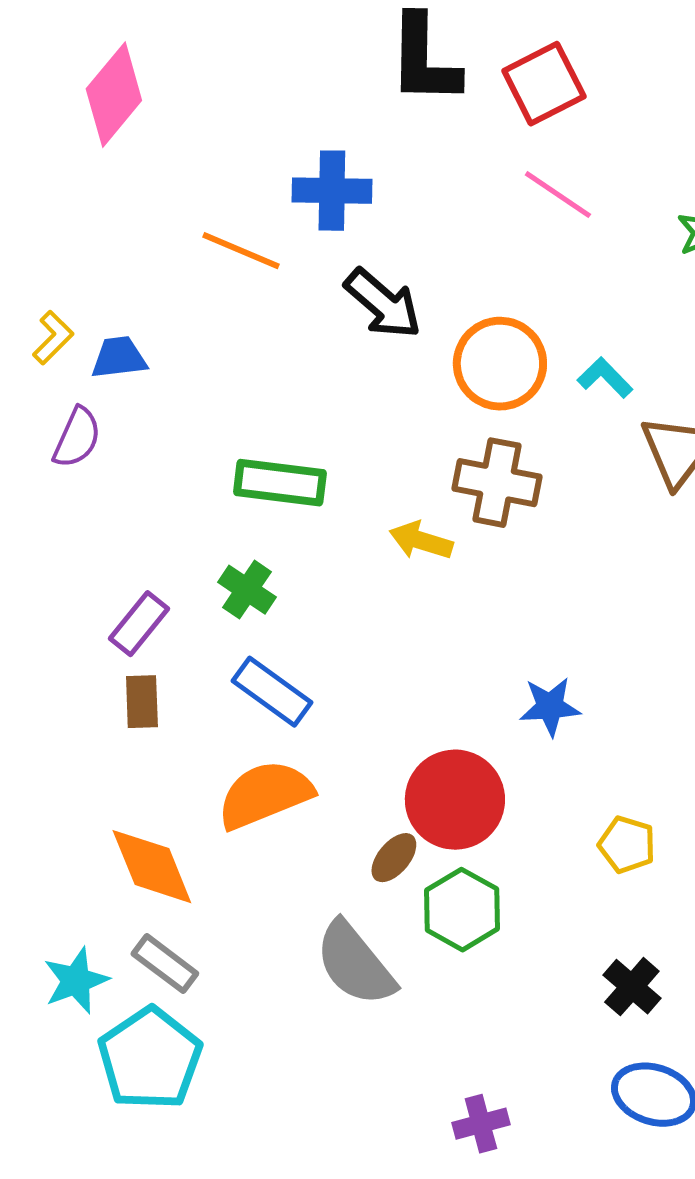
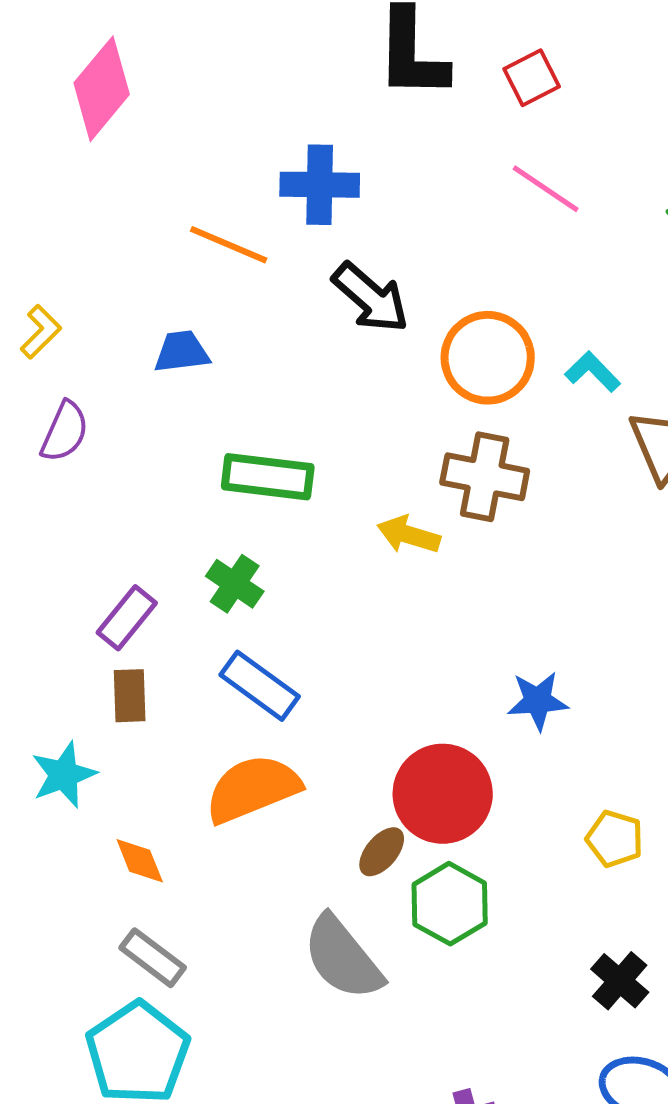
red square: (544, 84) -> (532, 78), size x0.7
blue trapezoid: (119, 358) -> (182, 352), moved
orange diamond: (152, 867) -> (140, 861), size x0.6
cyan star: (76, 981) -> (64, 775), moved

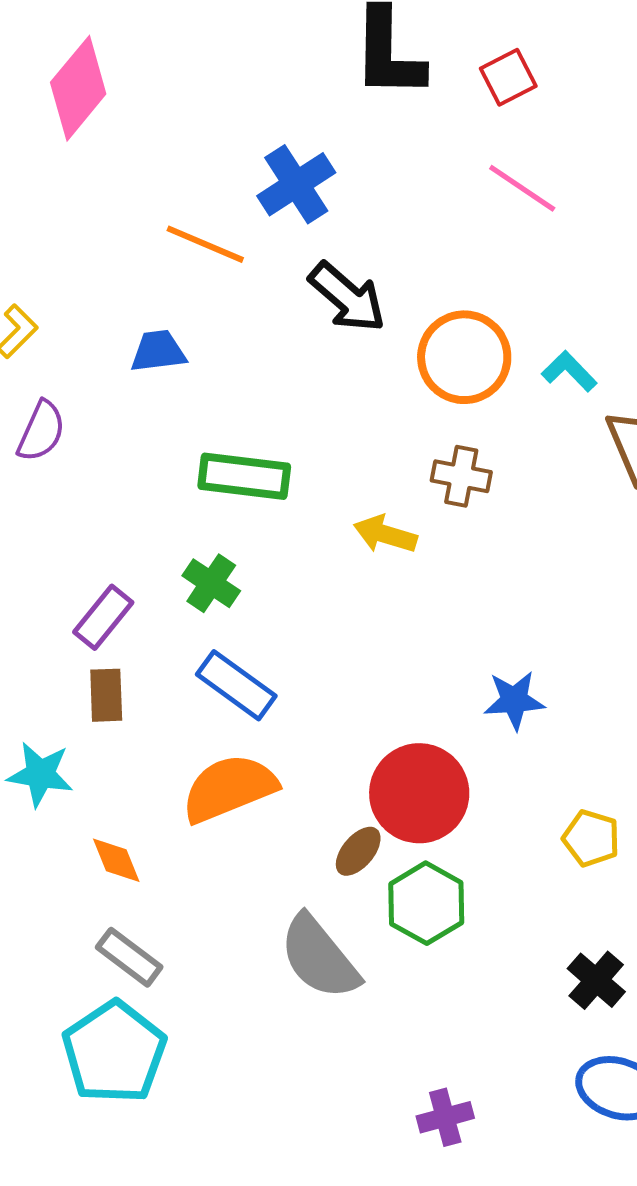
blue cross: (320, 185) -> (296, 184), turned -34
brown cross: (485, 477) -> (461, 476), size x0.7
cyan star: (64, 775) -> (40, 774), turned 30

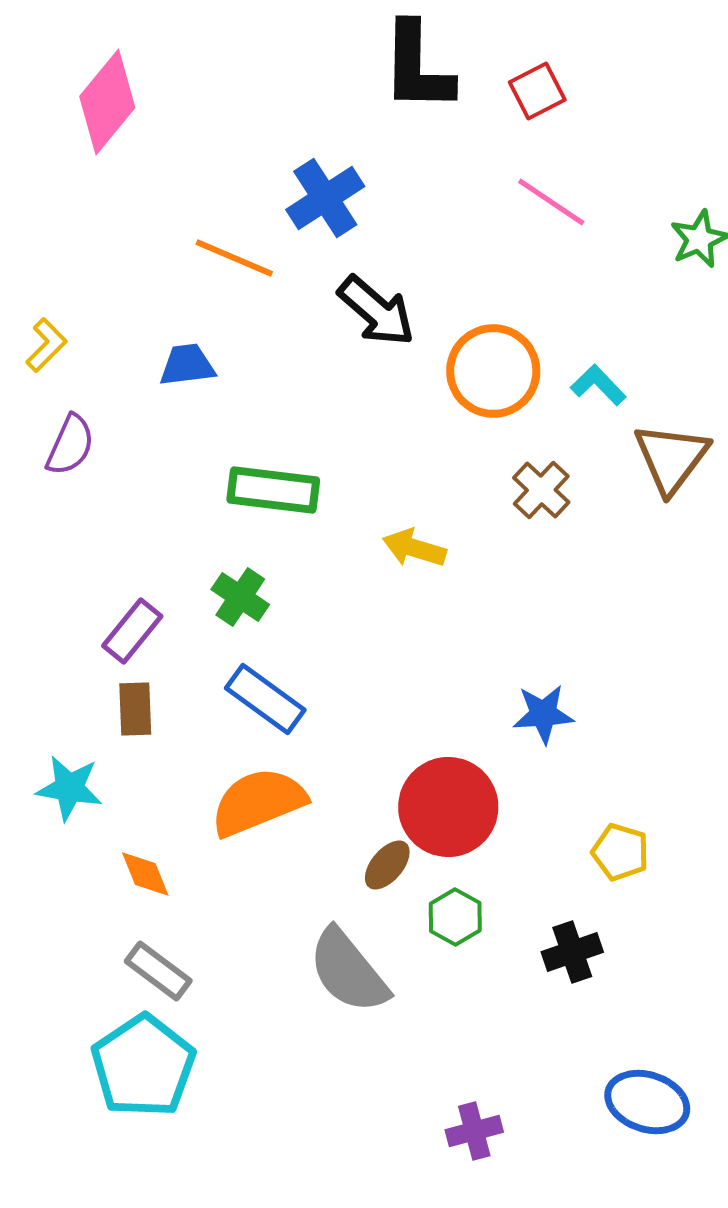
brown cross: (461, 476) -> (541, 490), moved, turned 32
green hexagon: (426, 903) -> (455, 917), size x0.7
black cross: (596, 980) -> (572, 952), moved, turned 30

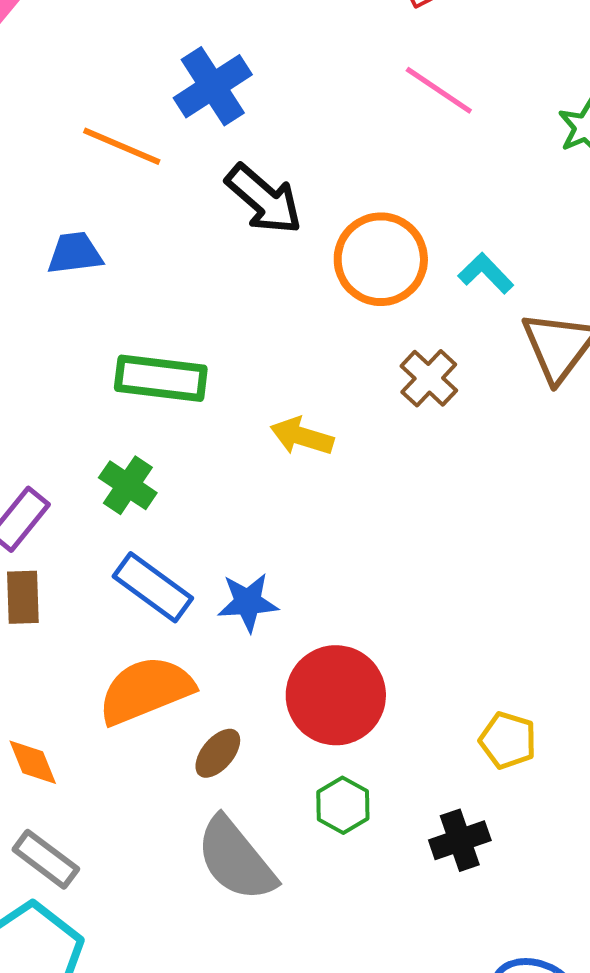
blue star: (543, 714) -> (248, 602), moved
brown ellipse: (387, 865) -> (218, 753), moved

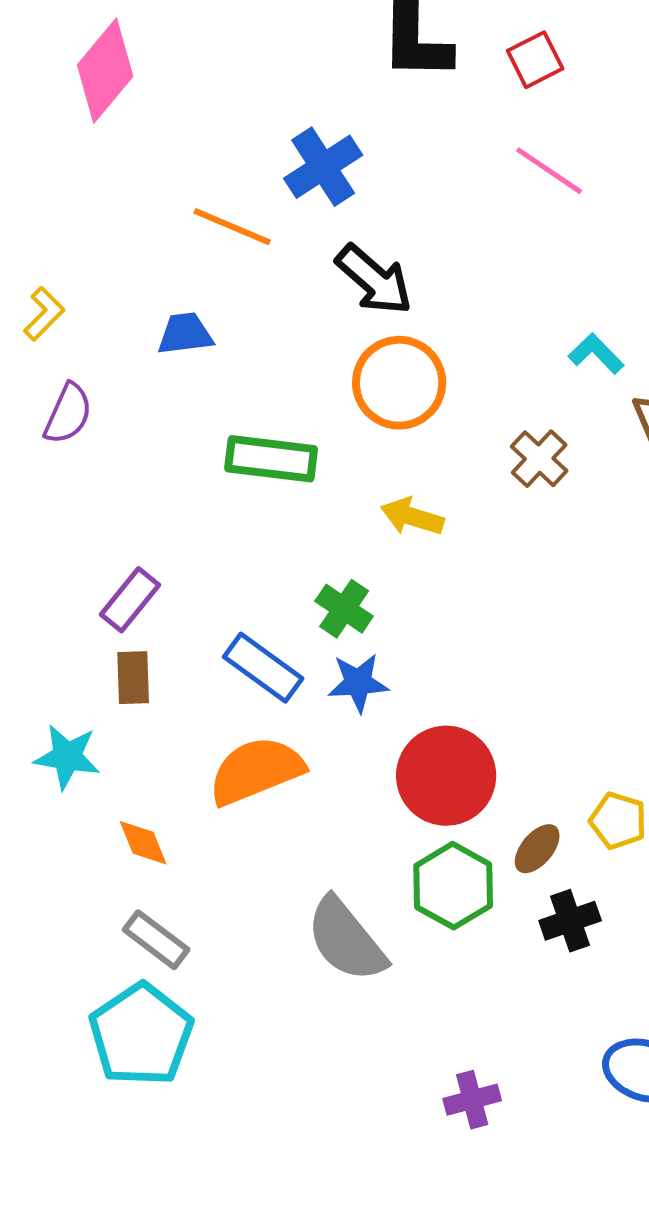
orange circle: (381, 259) -> (399, 383), moved
green cross: (128, 485) -> (344, 609), moved
brown ellipse: (218, 753) -> (537, 849), moved
green hexagon: (343, 805) -> (453, 886), size x1.5

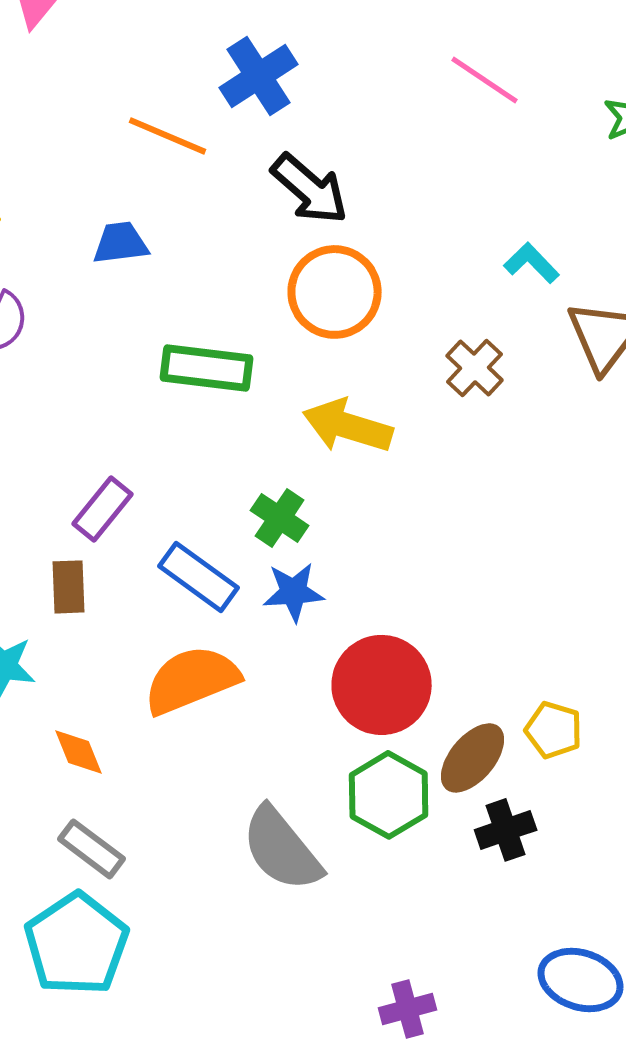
yellow arrow: (412, 517) -> (348, 426), size x1.4
purple rectangle: (130, 600) -> (103, 509), moved
brown ellipse: (537, 849) -> (473, 758), size x1.4

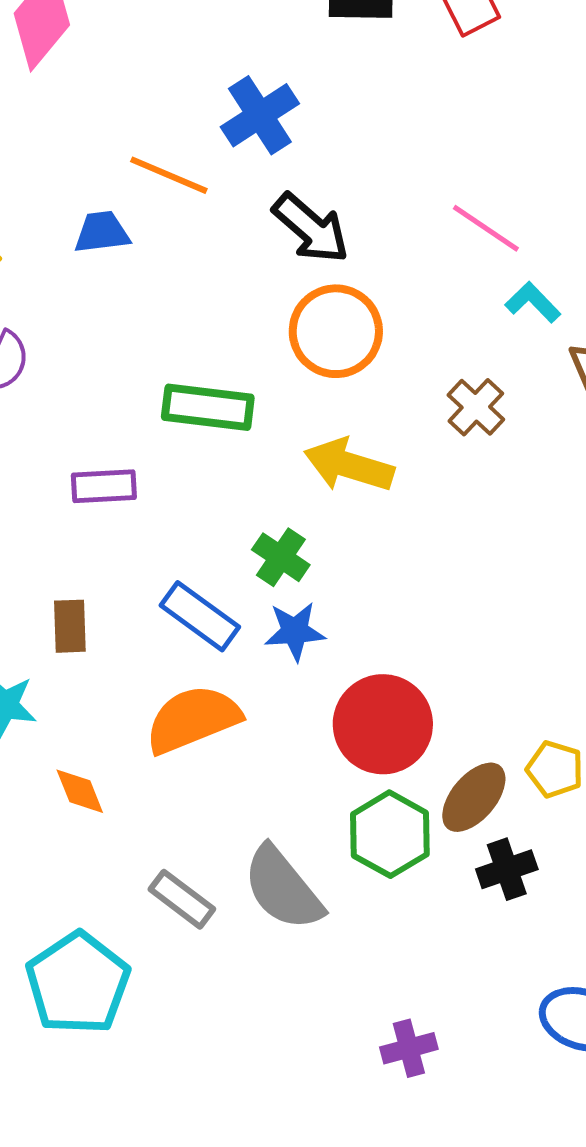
pink line: (485, 80) -> (486, 228), moved
blue trapezoid: (121, 243) -> (102, 232), moved
purple rectangle: (103, 509) -> (104, 486), moved, turned 48
gray rectangle: (92, 849) -> (182, 899), moved

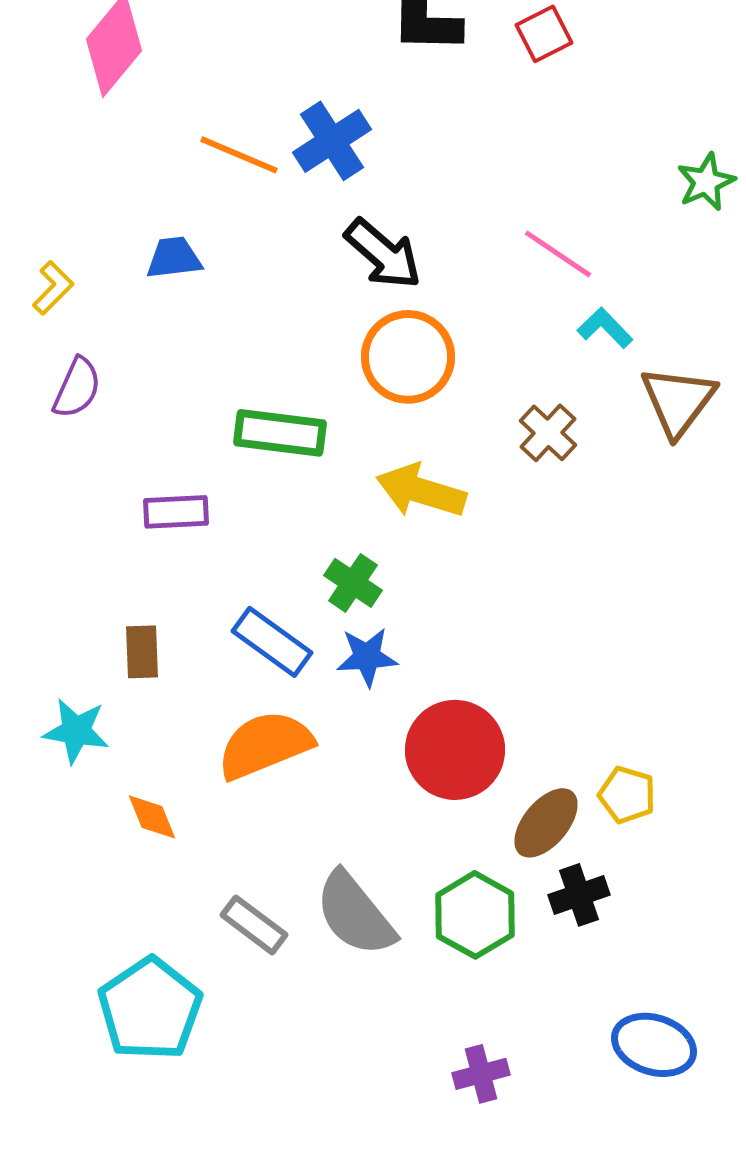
orange line: (169, 175) -> (239, 155), moved
green hexagon: (390, 834) -> (475, 915), moved

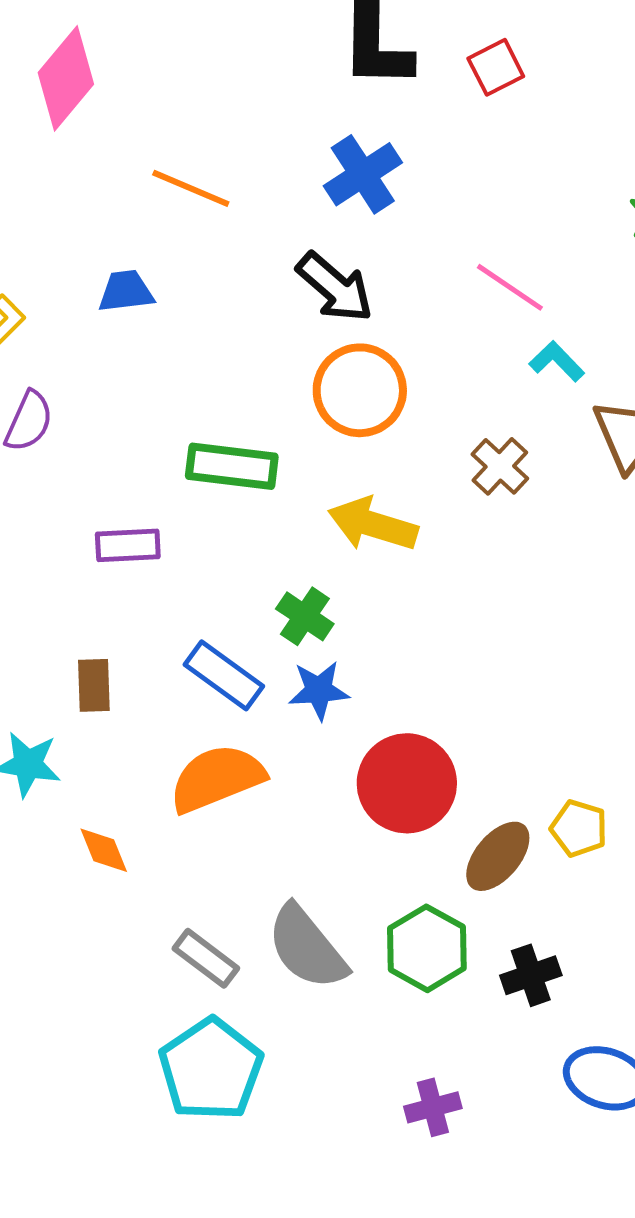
blue cross: (332, 141) -> (363, 174), moved
black cross: (579, 895) -> (531, 975), moved
cyan pentagon: (150, 1009) -> (211, 1069), moved

